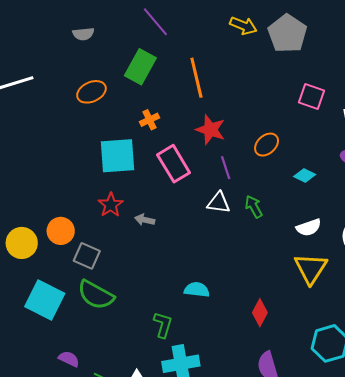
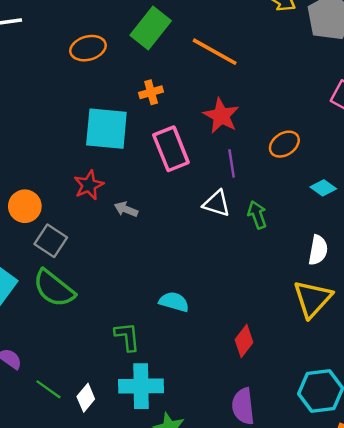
orange line: (196, 78) -> (215, 52), turned -57
white semicircle: (309, 227) -> (318, 250), turned -70
green L-shape: (163, 325) -> (127, 337), turned -32

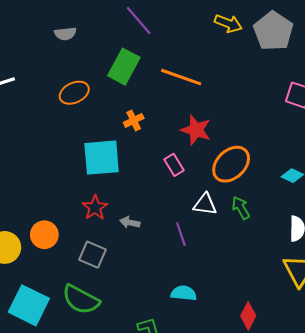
orange ellipse: (284, 144) -> (231, 164), moved, size x1.5
pink rectangle: (171, 149) -> (174, 165), moved, size x0.6
purple line: (232, 163) -> (181, 234), moved
gray square: (51, 241) -> (92, 255), moved

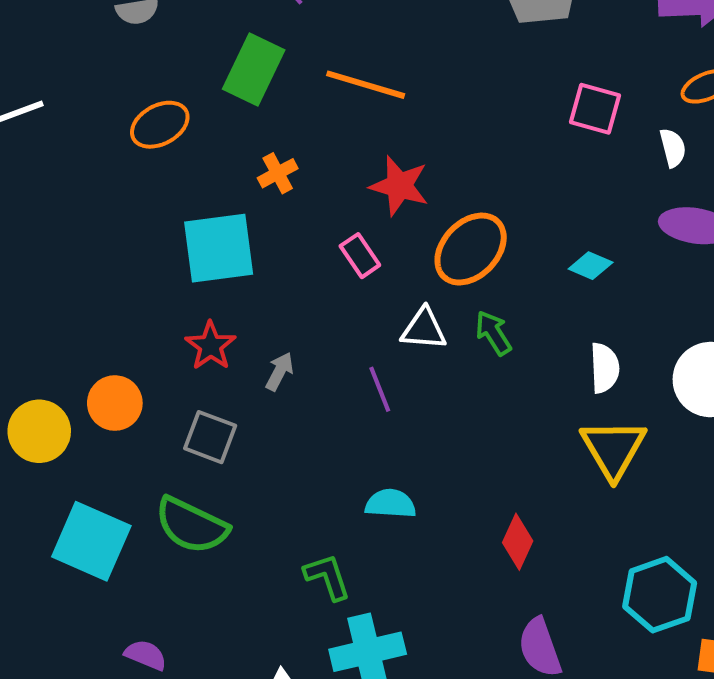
gray arrow: (130, 222) -> (280, 371), turned 108

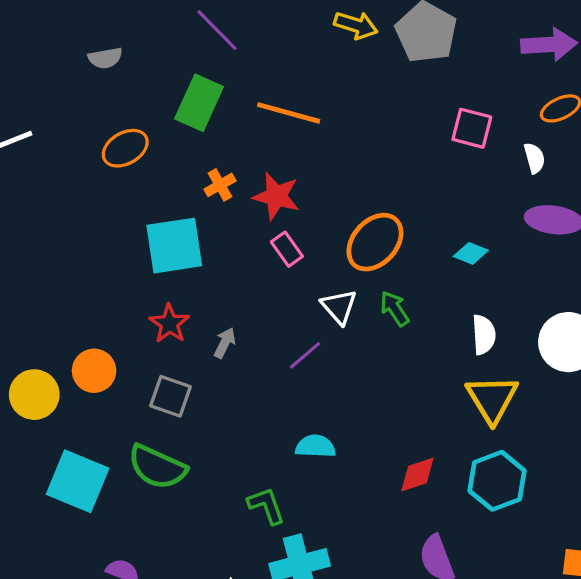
red star: (399, 186) -> (276, 196), moved
white triangle: (424, 329) -> (339, 307), turned 45
purple line: (380, 389) -> (305, 355), turned 72
red diamond: (518, 542) -> (417, 475), turned 48
cyan hexagon: (660, 595) -> (497, 481), moved

